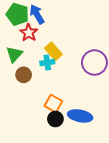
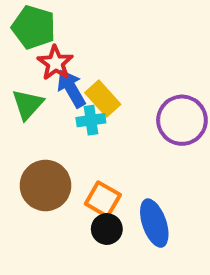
blue arrow: (37, 14) -> (71, 89), moved
brown circle: (24, 75) -> (45, 185), moved, size x1.6
blue ellipse: (80, 116) -> (154, 223), turned 60

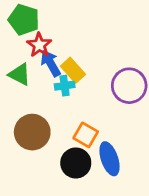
green triangle: (28, 104) -> (20, 74), turned -45
orange square: (103, 199) -> (86, 135), moved
black circle: (107, 229) -> (76, 163), size x1.4

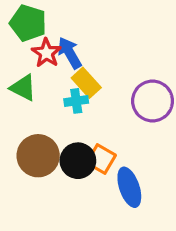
blue arrow: (50, 63) -> (70, 53), moved
black circle: (76, 163) -> (78, 161), moved

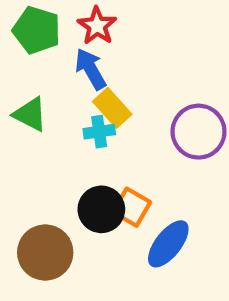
red star: (46, 53) -> (97, 26), moved
brown circle: (38, 156) -> (45, 253), moved
blue ellipse: (129, 187) -> (168, 244), turned 57

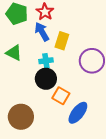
yellow rectangle: (112, 108) -> (62, 41), moved, turned 60
black circle: (101, 209) -> (46, 79), moved

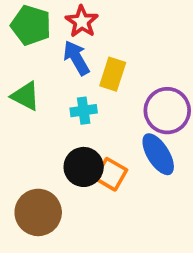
black circle: (46, 79) -> (84, 167), moved
blue ellipse: (78, 113) -> (158, 154), moved, turned -70

